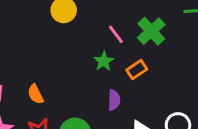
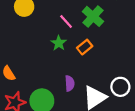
purple semicircle: (114, 100) -> (70, 83), moved

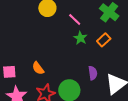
pink line: (66, 22) -> (75, 19), moved

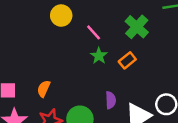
orange semicircle: (38, 68) -> (44, 89), turned 56

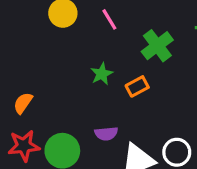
pink line: (94, 32) -> (109, 19), moved
purple semicircle: (111, 100) -> (106, 134), turned 77

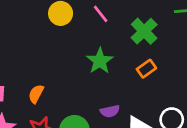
green star: (102, 74) -> (100, 61), size x1.4
orange rectangle: (137, 86) -> (146, 69), moved

